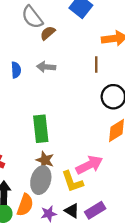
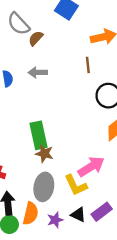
brown star: (45, 160) -> (44, 154), moved

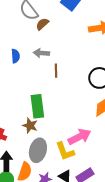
brown line: (88, 65) -> (56, 71), moved
brown star: (44, 154) -> (30, 126), moved

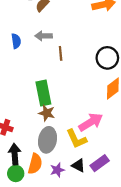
brown star: (30, 126) -> (47, 113), moved

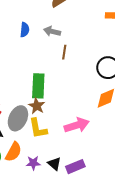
yellow L-shape: (76, 139) -> (38, 128), moved
gray ellipse: (48, 140) -> (18, 118), moved

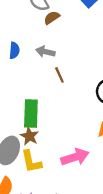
brown line: (64, 52) -> (59, 75), turned -32

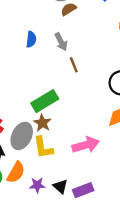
gray arrow: (45, 52) -> (61, 42), turned -132
green rectangle: (31, 114) -> (45, 101), turned 55

